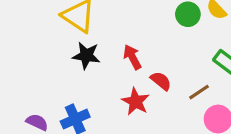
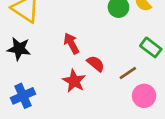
black star: (86, 56) -> (19, 49), moved

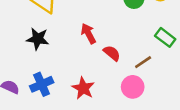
red star: (74, 81) -> (83, 88), moved
pink circle: (144, 96) -> (133, 87), moved

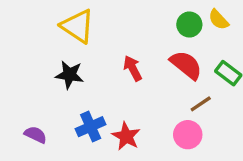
red semicircle: (112, 53) -> (186, 65), moved, size x1.5
blue cross: (42, 84) -> (91, 127), moved

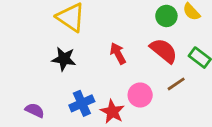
pink circle: (188, 135) -> (140, 95), moved

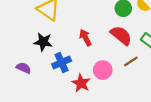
blue cross: (82, 103) -> (62, 62), moved
purple semicircle: (35, 110) -> (24, 68), moved

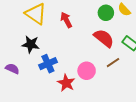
red arrow: (85, 38) -> (66, 20), moved

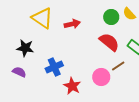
red arrow: (66, 20) -> (72, 24), turned 105
black star: (31, 44) -> (25, 48), moved
pink circle: (87, 71) -> (101, 77), moved

